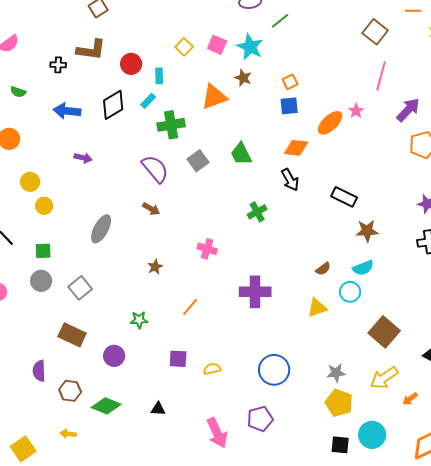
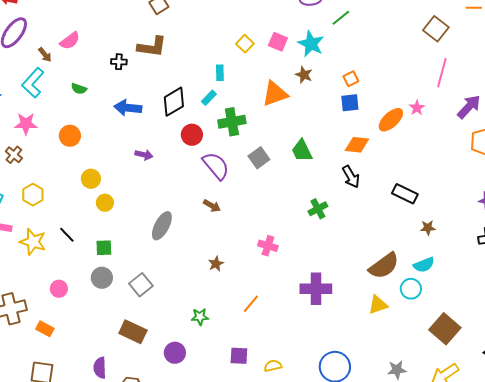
red circle: (131, 64) -> (192, 135), moved
brown star: (367, 231) -> (428, 228), size x0.7
brown semicircle: (323, 269) -> (384, 266), size x2.0

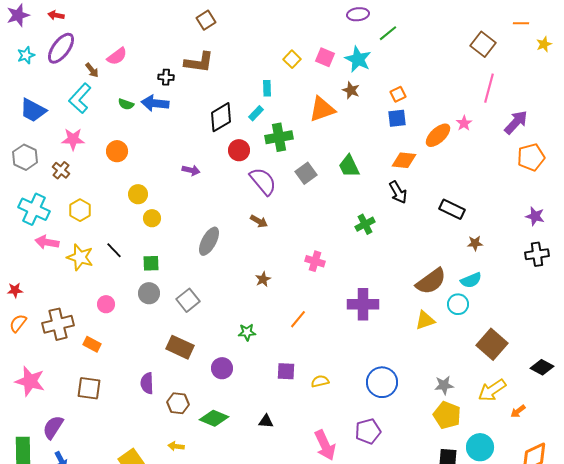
blue arrow: (128, 108) -> (155, 103), moved

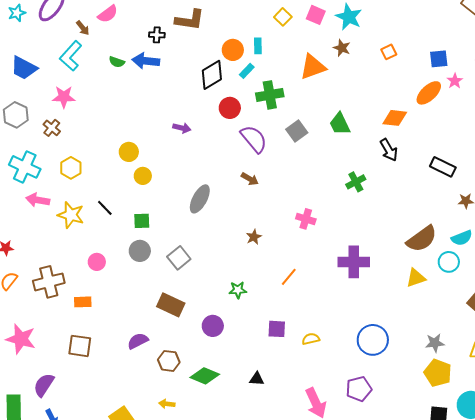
blue square: (397, 118) -> (439, 59), moved
orange circle: (117, 151) -> (233, 50), moved
orange rectangle: (92, 344) -> (83, 302), turned -30
purple semicircle: (147, 383) -> (138, 341), turned 65

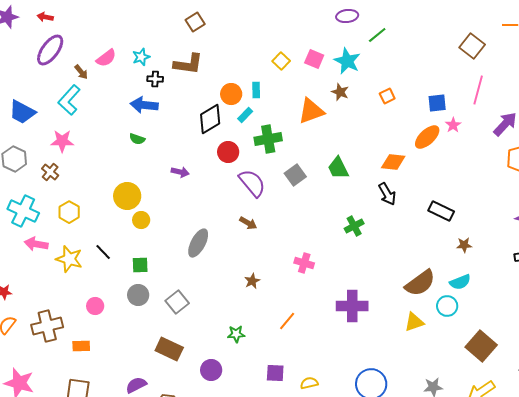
cyan star: (17, 13) -> (141, 57), moved
green semicircle: (117, 62) -> (137, 139), moved
yellow circle: (129, 152) -> (127, 196), size x1.4

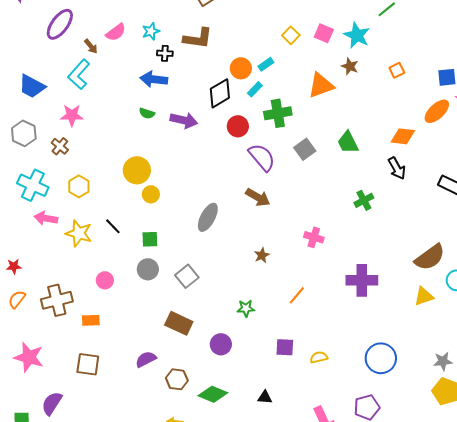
cyan rectangle: (256, 90) -> (266, 64), turned 56
purple arrow: (180, 172) -> (184, 120), moved, size x1.5
brown arrow: (248, 223) -> (258, 197), size x1.4

